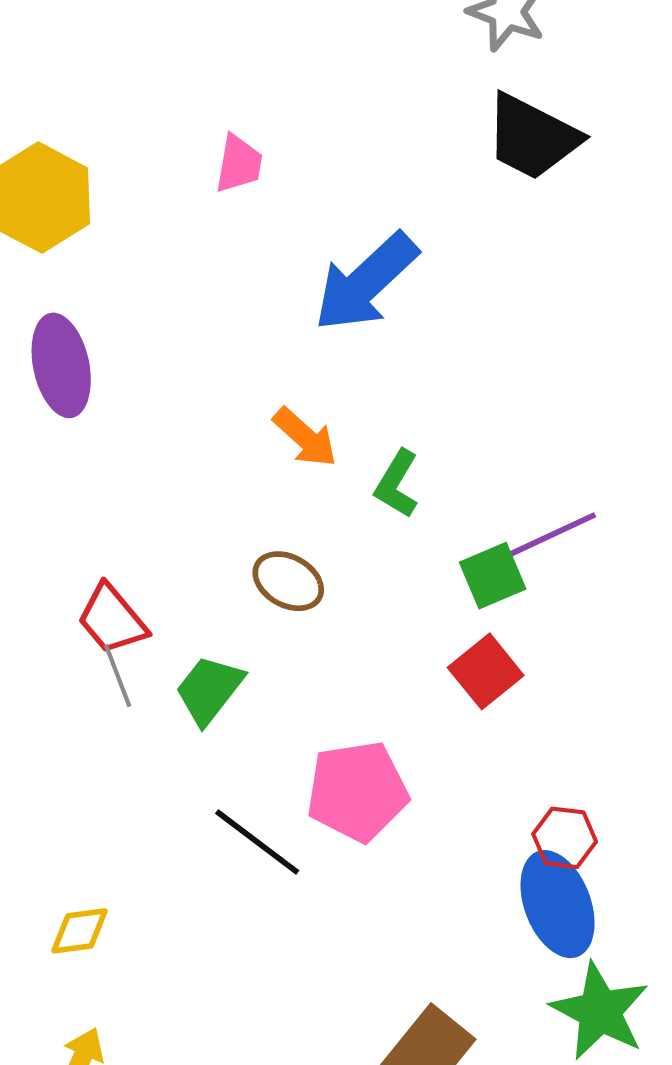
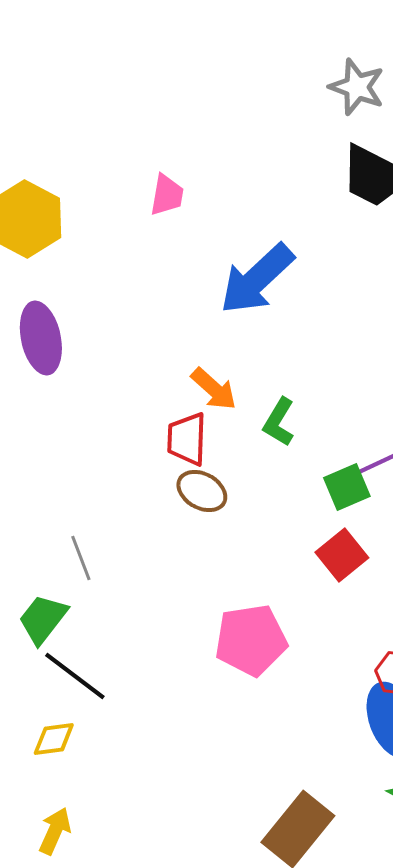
red trapezoid: (112, 619) -> (187, 439), moved, turned 42
green trapezoid: (209, 690) -> (43, 619), moved
black line: (257, 842) -> (75, 676), moved

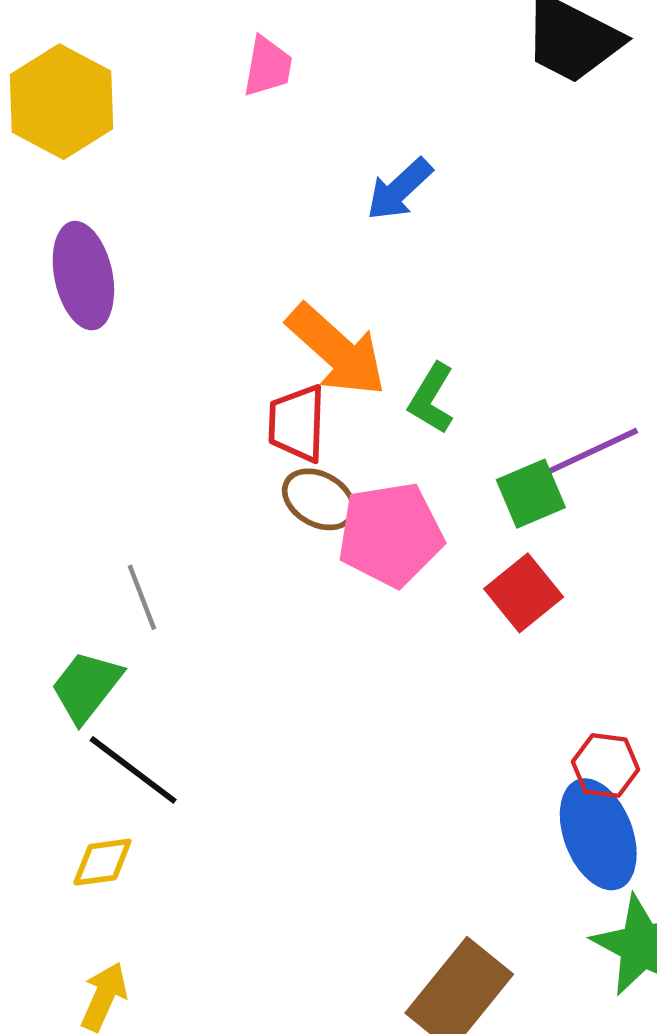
blue arrow: (257, 279) -> (399, 189), size x0.6
orange arrow: (214, 389) -> (336, 350), size x1.5
pink pentagon: (251, 640) -> (391, 534), moved

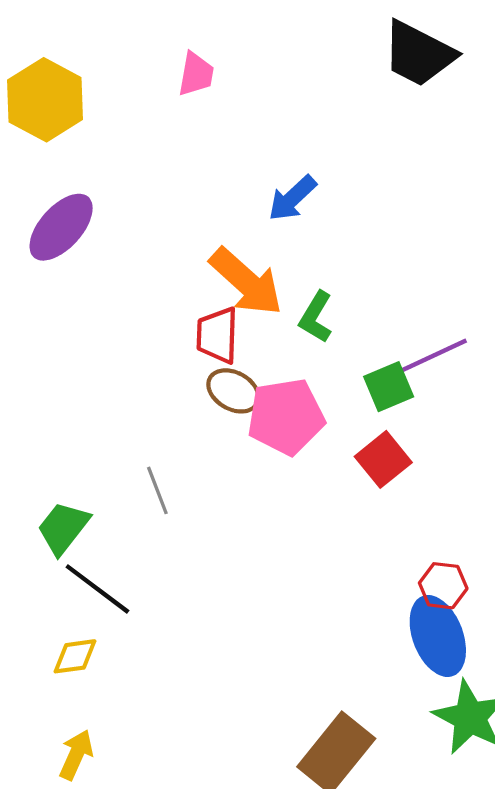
blue arrow: (399, 189) -> (292, 198), moved
purple ellipse: (83, 276) -> (61, 227), turned 54
gray line: (142, 597) -> (157, 490), moved

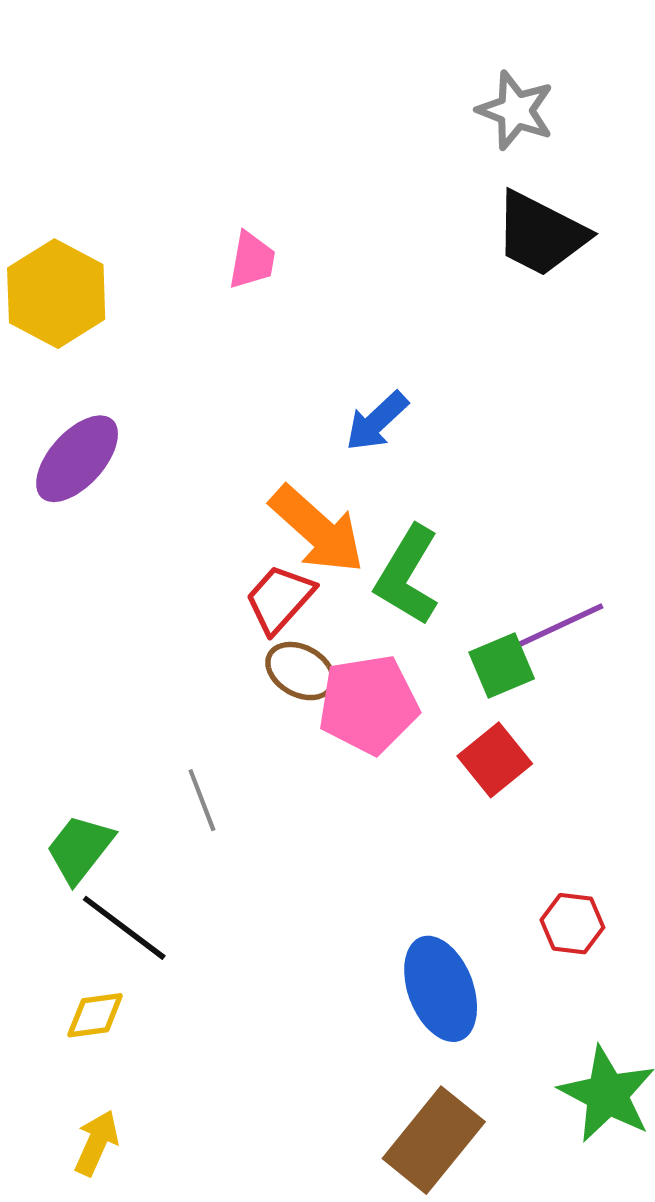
green L-shape: (316, 317) -> (407, 575), size x1.5
red trapezoid: (217, 335) -> (280, 599), turned 40
blue ellipse: (438, 636) -> (441, 989), moved

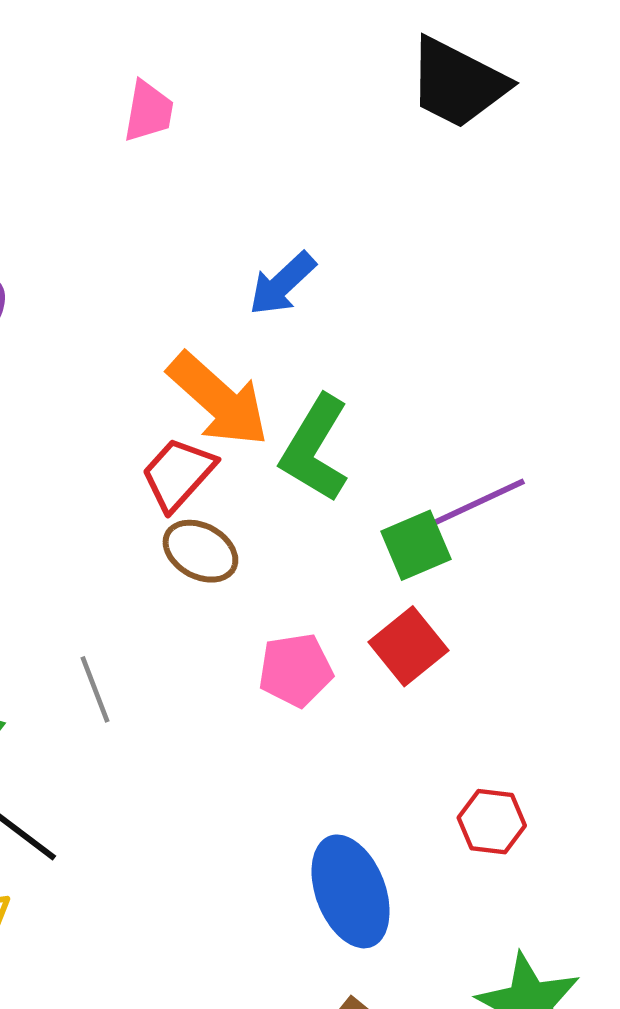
pink pentagon: (368, 704) -> (296, 670), moved, size x0.7

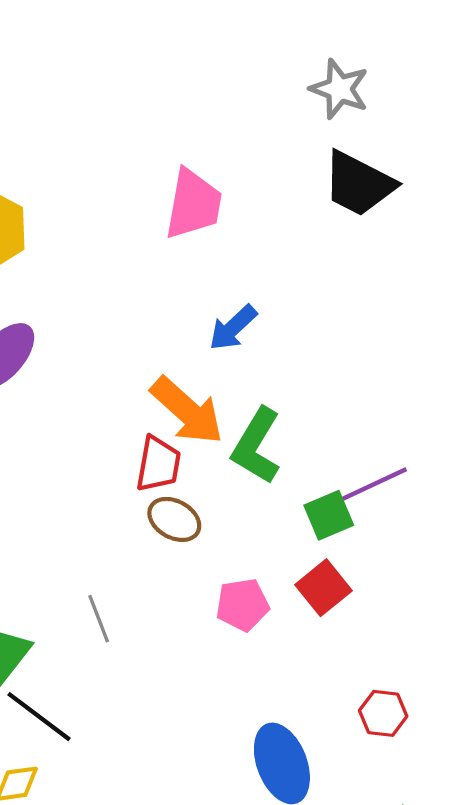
pink trapezoid: (148, 111) -> (193, 204), moved, size x1.6
red trapezoid: (178, 474) -> (158, 464), turned 148

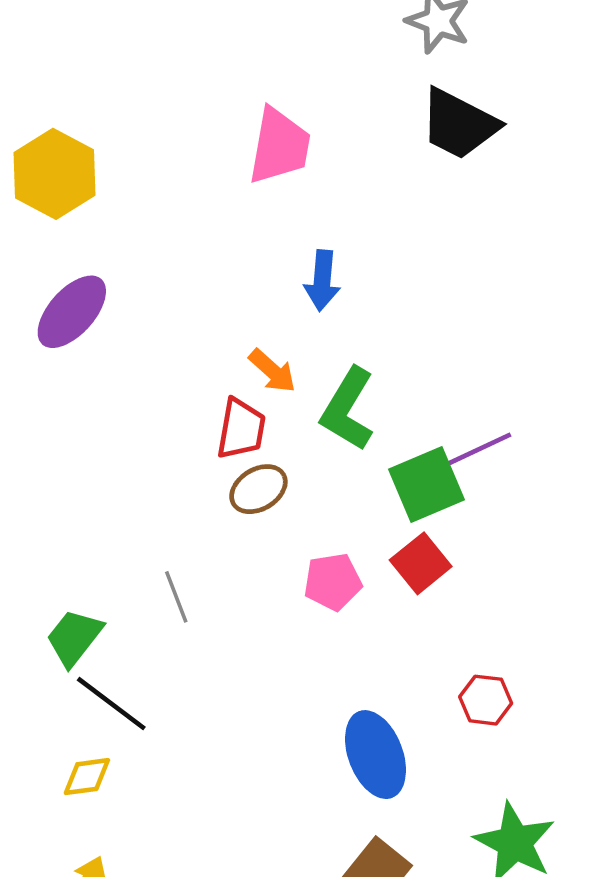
blue arrow: (233, 328) -> (322, 280), turned -42
orange arrow: (187, 411) -> (272, 371), size x0.6
green square: (329, 515) -> (427, 484), size x1.4
brown ellipse: (174, 519) -> (258, 489), turned -60

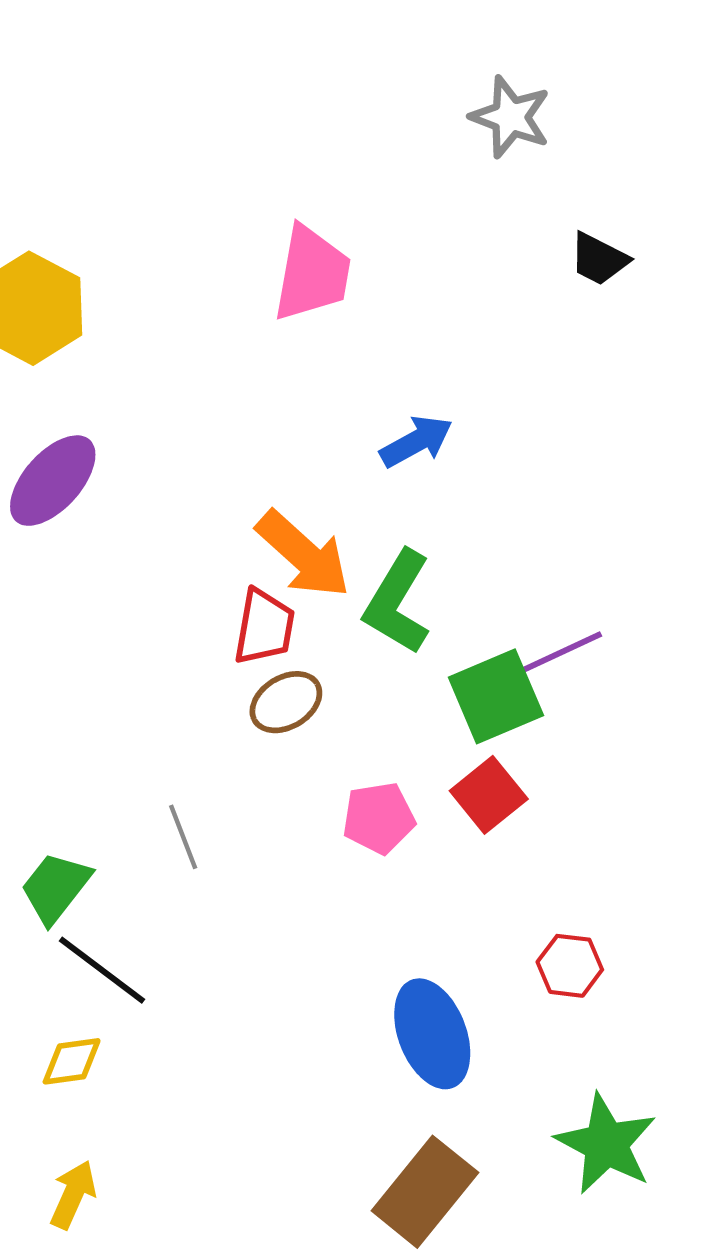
black trapezoid: (459, 124) -> (599, 259), moved, size x0.6
blue arrow: (322, 280) -> (416, 441), moved, turned -124
orange arrow: (272, 371) -> (303, 554), size x1.6

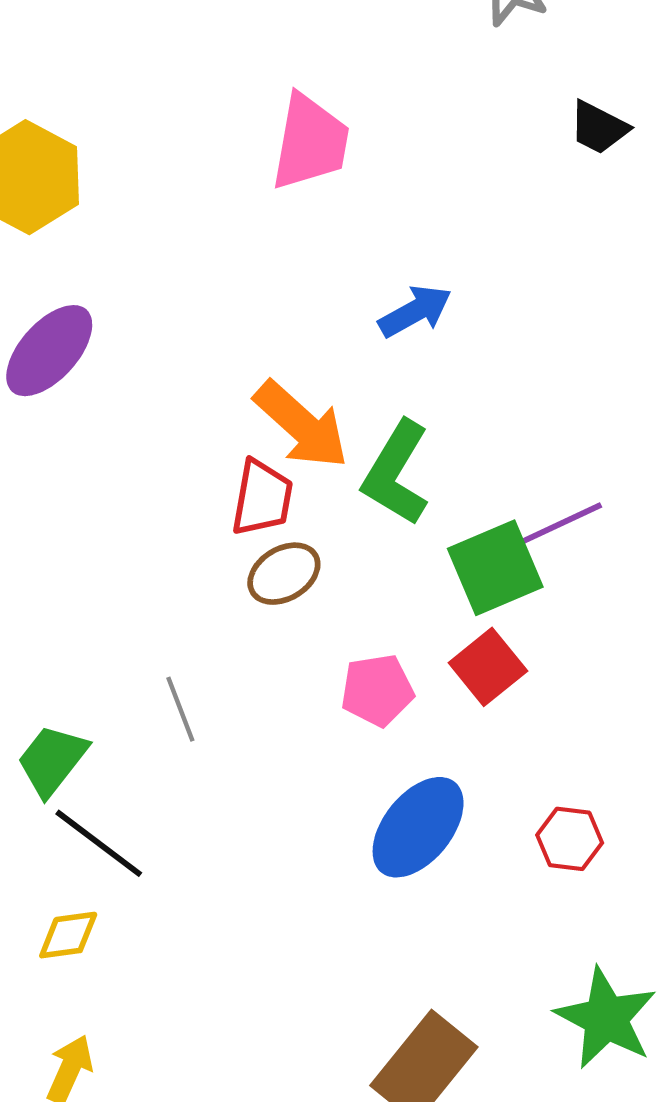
blue ellipse: (432, 1034) -> (418, 827), moved, turned 60

